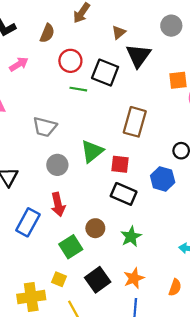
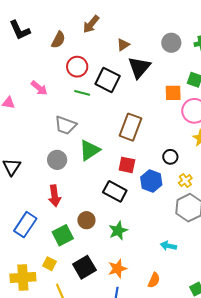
pink arrow: (19, 64) -> (39, 88), moved, turned 66
gray trapezoid: (45, 127) -> (66, 125), moved
red square: (120, 164) -> (127, 165), moved
blue rectangle: (28, 222) -> (25, 225), moved

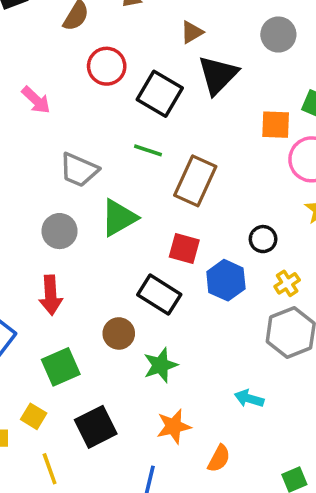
green line: (82, 93) -> (148, 150), moved
brown circle: (86, 220) -> (119, 333), moved
orange star: (117, 269) -> (174, 426), moved

